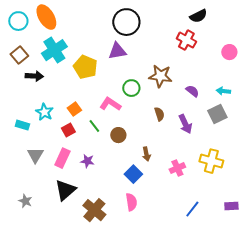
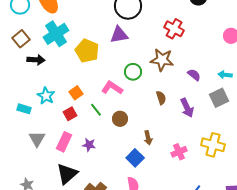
red cross: (186, 40) -> (174, 29), moved

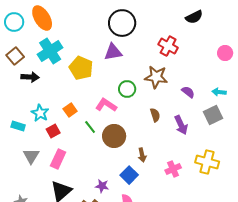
red square: (70, 114) -> (53, 131), moved
brown circle: (120, 119) -> (114, 136), size x1.5
purple star: (89, 145) -> (102, 186), moved

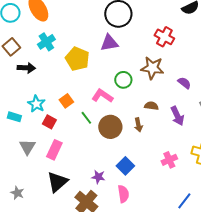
cyan cross: (50, 51) -> (46, 42), size x0.7
brown semicircle: (155, 115) -> (151, 106), turned -64
red square: (53, 131) -> (49, 122), turned -32
brown arrow: (142, 155) -> (138, 125), moved

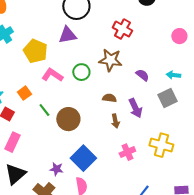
pink L-shape: (102, 96) -> (52, 75), moved
brown arrow: (138, 125) -> (115, 121), moved
blue square: (125, 166) -> (83, 158), size x1.4

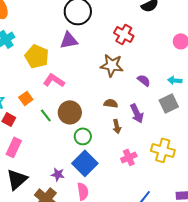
green circle: (81, 72) -> (83, 136), moved
brown circle: (68, 119) -> (70, 112), moved

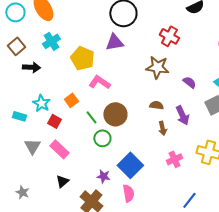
green circle: (83, 136) -> (102, 138), moved
pink rectangle: (14, 147) -> (59, 149), turned -72
black triangle: (17, 179) -> (62, 181), size x0.6

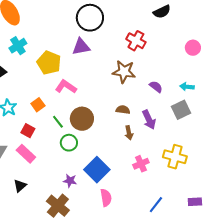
red square: (54, 121) -> (28, 131), moved
black triangle: (62, 181) -> (20, 186), moved
pink semicircle: (128, 193) -> (106, 198), moved

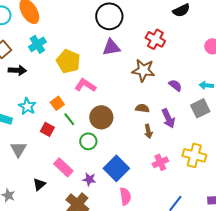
purple triangle: (81, 47) -> (111, 47), moved
green line: (58, 122) -> (69, 119), moved
pink rectangle: (26, 154) -> (63, 167), moved

